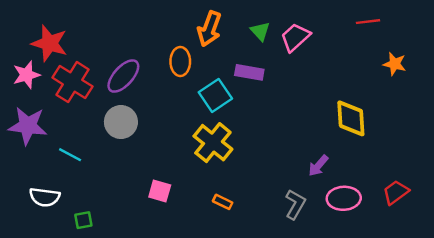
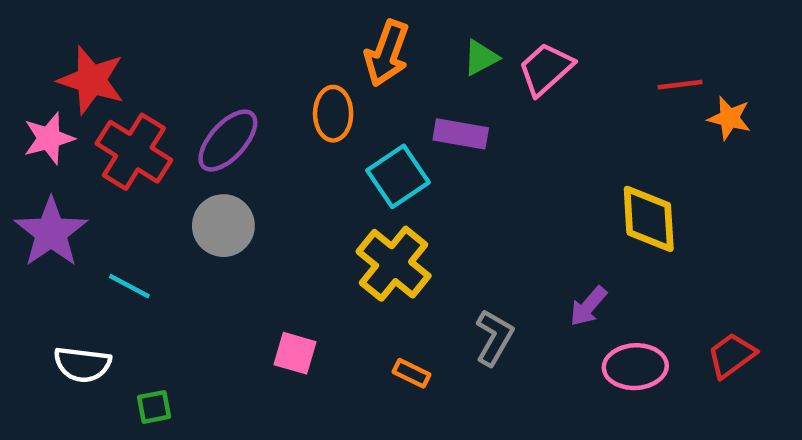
red line: (368, 22) -> (680, 85), moved
green triangle: (260, 31) -> (481, 58), turned 45
purple star: (28, 126) -> (51, 232), turned 30
gray L-shape: (295, 204) -> (494, 338), moved

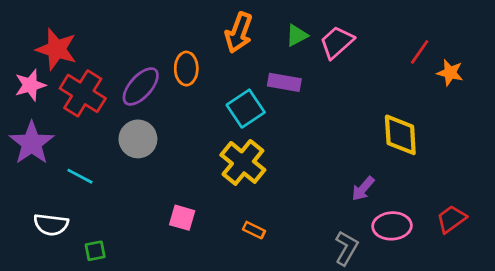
red line: (680, 85) -> (420, 52), turned -48
orange ellipse: (333, 114) -> (186, 69), moved
gray L-shape: (494, 338) -> (346, 248), moved

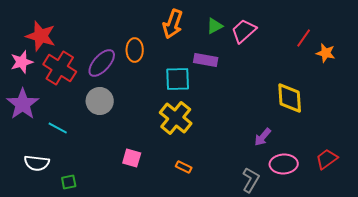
cyan square: (246, 109) -> (178, 79), turned 32

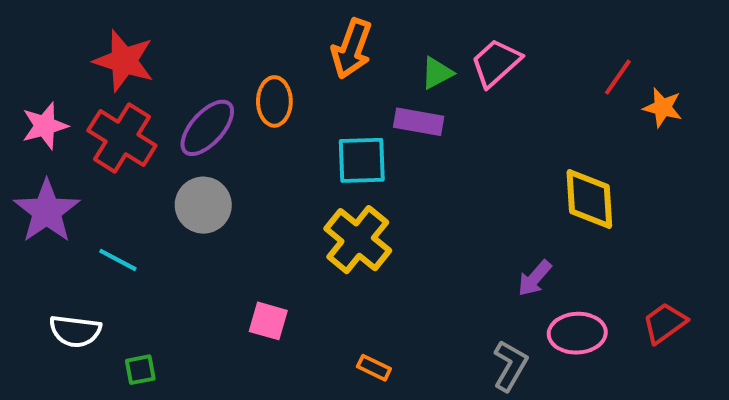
green triangle: (215, 26) -> (437, 73), moved
red star: (41, 36) -> (124, 61), moved
orange rectangle: (184, 167) -> (374, 368), moved

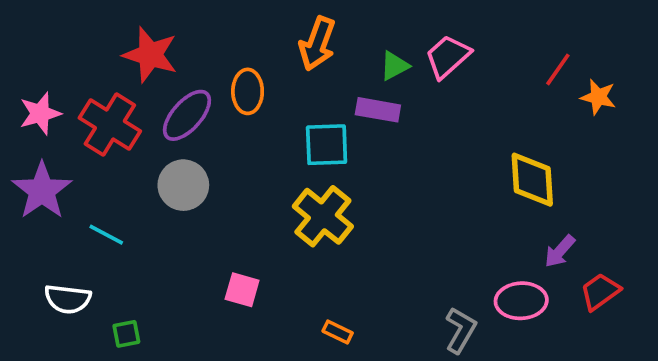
red star: (124, 61) -> (150, 55), moved
purple arrow: (535, 278) -> (560, 251), moved

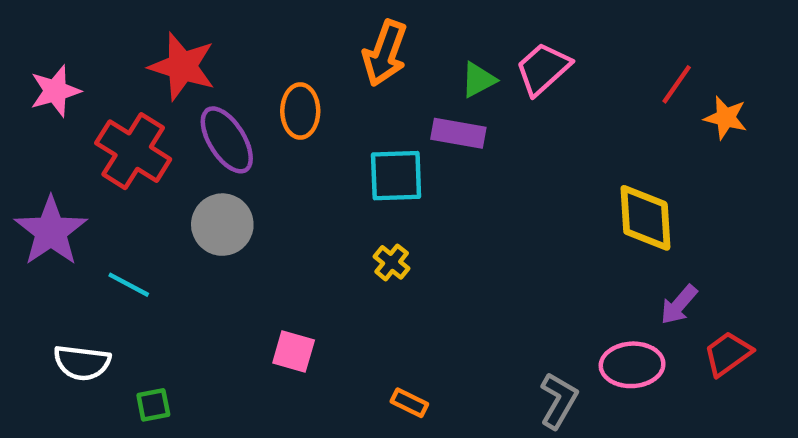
pink star: (40, 113) -> (55, 91), moved
purple ellipse: (187, 115) -> (227, 140), turned -74
yellow cross: (323, 216) -> (392, 262), size x0.5

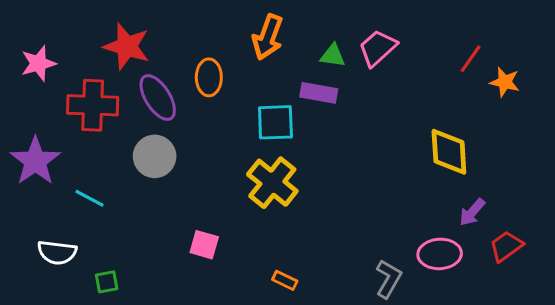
green triangle: (478, 80) -> (333, 56), turned 36
red cross: (133, 151) -> (93, 105), turned -30
yellow cross: (392, 262) -> (272, 183), size x2.0

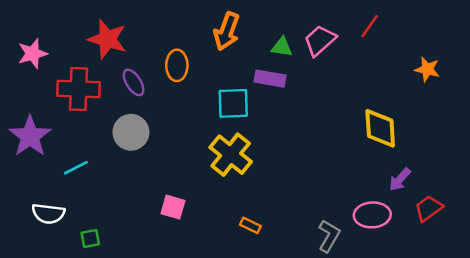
red line: (471, 59) -> (370, 26), moved
purple ellipse: (158, 98) -> (134, 82), size x0.7
cyan line: (90, 198) -> (76, 168), turned -55
orange rectangle: (285, 280) -> (250, 225), moved

